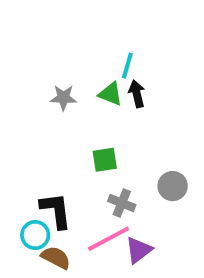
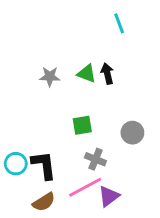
cyan line: (127, 66) -> (119, 23), moved, turned -36
gray circle: (173, 186) -> (132, 133), moved
cyan circle: (35, 235) -> (16, 164), moved
brown semicircle: (56, 258) -> (44, 202), turned 120

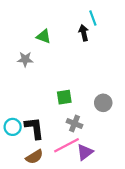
green triangle: (87, 74) -> (44, 36), moved
black arrow: (107, 74) -> (84, 33), moved
gray star: (50, 77) -> (25, 59), moved

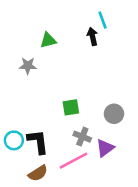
green triangle: (44, 36) -> (48, 40), turned -35
purple triangle: (85, 152) -> (105, 148), moved

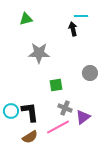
cyan line: (103, 20) -> (81, 16), turned -72
green triangle: (48, 40) -> (26, 19), moved
gray star: (28, 66) -> (39, 53), moved, size x1.5
gray circle: (114, 114) -> (90, 73), moved

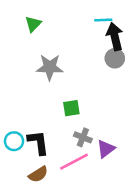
green triangle: (26, 19) -> (33, 24), turned -32
black arrow: (73, 29) -> (115, 37), moved, size x1.5
gray circle: (90, 73) -> (115, 58), moved

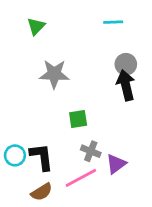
black arrow: (115, 37) -> (126, 85), moved

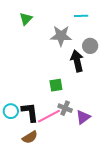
gray star: (54, 74) -> (61, 36), moved
black arrow: (126, 85) -> (77, 61), moved
pink line: (81, 178) -> (49, 116), moved

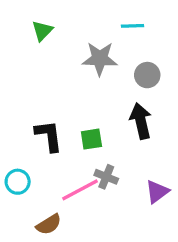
black arrow: (77, 61) -> (141, 121), moved
black L-shape: (30, 112) -> (49, 136), moved
purple triangle: (83, 117) -> (157, 192), moved

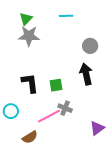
cyan line: (132, 26) -> (66, 16), moved
gray star: (100, 59) -> (29, 36), moved
purple triangle: (157, 192) -> (97, 128), moved

